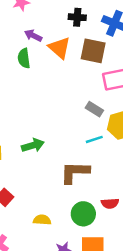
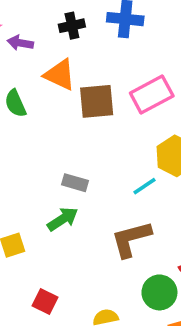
purple arrow: (33, 35) -> (20, 43), moved
brown square: (93, 51) -> (97, 101), moved
gray rectangle: (94, 109) -> (75, 183), moved

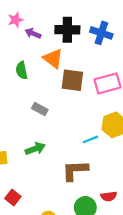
black cross: (72, 26) -> (67, 30), size x1.5
gray rectangle: (75, 183) -> (40, 109), moved

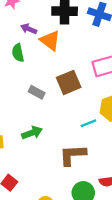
purple arrow: (33, 33) -> (29, 29), moved
brown square: (72, 80) -> (69, 82), moved, turned -30

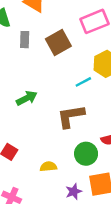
gray rectangle: (37, 92) -> (25, 40), moved, turned 70

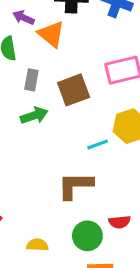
green arrow: (27, 98) -> (34, 115), moved

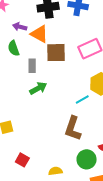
brown square: (74, 90) -> (56, 53), moved, turned 30
brown L-shape: (75, 185) -> (73, 128), turned -60

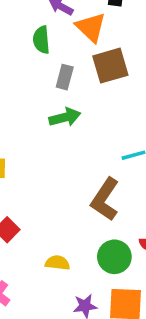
brown square: (56, 53) -> (110, 66), turned -30

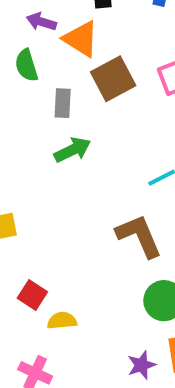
brown L-shape: (105, 199) -> (139, 236), turned 135
yellow semicircle: (57, 263) -> (62, 321), moved

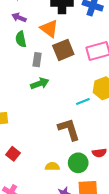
purple arrow: (41, 22) -> (19, 17), moved
yellow semicircle: (62, 321) -> (52, 166), moved

